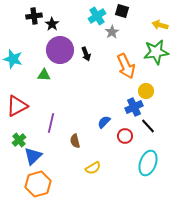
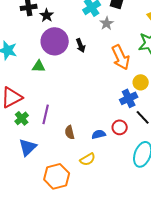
blue semicircle: (104, 122) -> (99, 134), moved, turned 32
green cross: (19, 140) -> (22, 118), moved
orange hexagon: (38, 184) -> (57, 176), moved

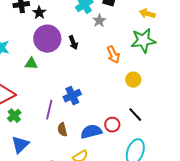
orange arrow: (121, 57) -> (113, 55), size x0.7
blue cross: (129, 98) -> (72, 96), moved
purple line: (46, 114) -> (49, 110), moved
blue semicircle: (99, 134) -> (91, 132), size x1.5

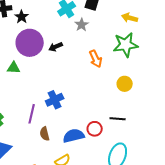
black arrow: (73, 43) -> (56, 47), turned 88
yellow circle: (133, 80) -> (125, 84), moved
black line: (135, 115) -> (118, 119), turned -42

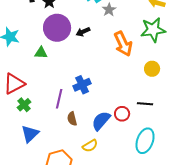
orange arrow: (96, 59) -> (123, 44), size x1.4
blue semicircle: (74, 136) -> (101, 121), turned -35

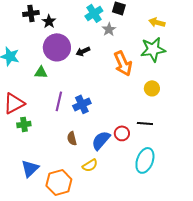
purple line: (59, 99) -> (59, 101), moved
green cross: (24, 105) -> (24, 124), turned 32
blue triangle: (30, 134) -> (30, 168), moved

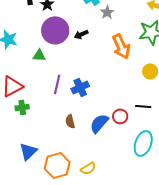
yellow semicircle: (90, 165) -> (88, 168), moved

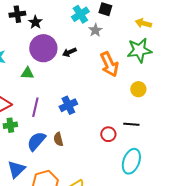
purple line: (57, 84) -> (35, 107), moved
blue semicircle: (99, 123) -> (36, 141), moved

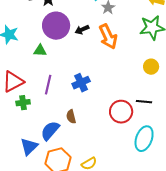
orange arrow: (109, 64) -> (108, 37), moved
red circle: (108, 134) -> (121, 112), size x1.5
blue semicircle: (36, 141) -> (50, 131), moved

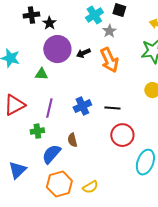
black line: (144, 102) -> (112, 108), moved
green cross: (23, 103) -> (37, 131), moved
blue triangle: (29, 147) -> (17, 170), moved

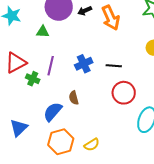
green cross: (37, 131) -> (33, 79), moved, turned 32

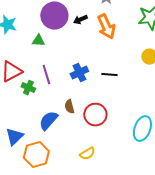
purple line: (51, 66) -> (46, 75), turned -30
red circle: (124, 93) -> (95, 115), moved
orange hexagon: (61, 142) -> (36, 155), moved

